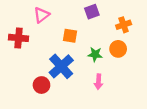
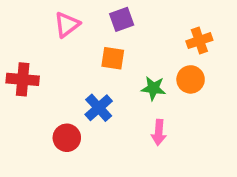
purple square: (92, 12) -> (122, 19), moved
red cross: (19, 38) -> (23, 79), moved
blue cross: (61, 66) -> (99, 108), size x0.7

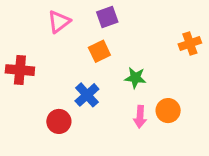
orange cross: (199, 41) -> (190, 43), moved
orange square: (113, 58) -> (99, 51), turned -35
orange circle: (191, 79) -> (168, 111), moved

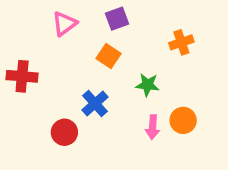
orange cross: (190, 43) -> (181, 42), moved
orange square: (99, 51) -> (109, 56), turned -30

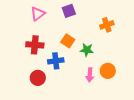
orange square: (109, 56) -> (68, 41), moved
red cross: (22, 76) -> (35, 45), moved
blue cross: (95, 103) -> (56, 61), turned 35

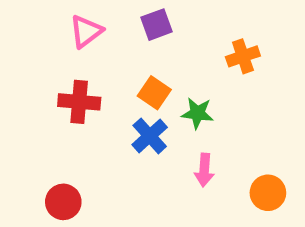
blue cross: (56, 61) -> (150, 136), moved, turned -35
orange circle: (108, 71) -> (268, 193), moved
red circle: (38, 78) -> (63, 202), moved

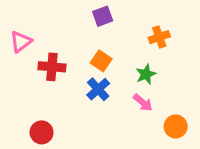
pink triangle: (86, 31) -> (21, 42), moved
green star: (197, 113) -> (146, 74), moved, turned -30
pink arrow: (204, 170) -> (143, 103), moved, turned -54

